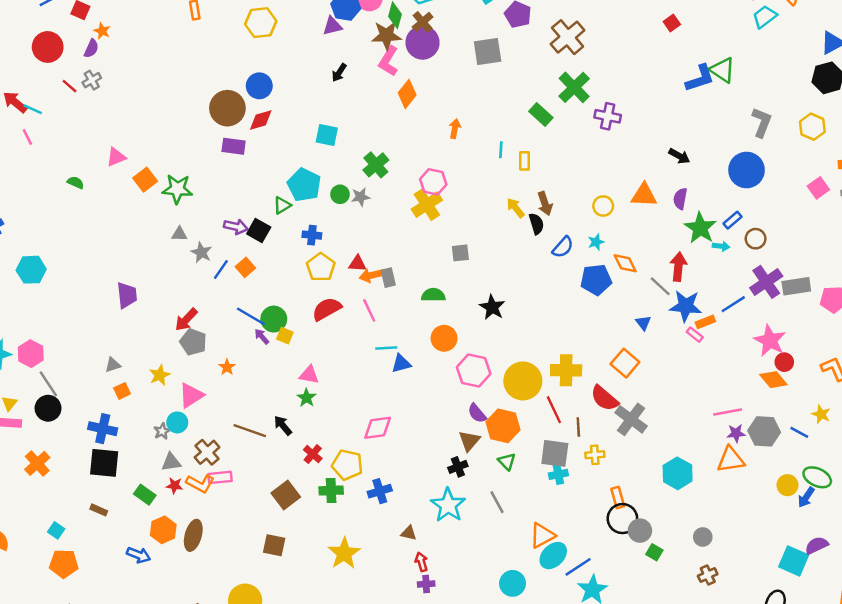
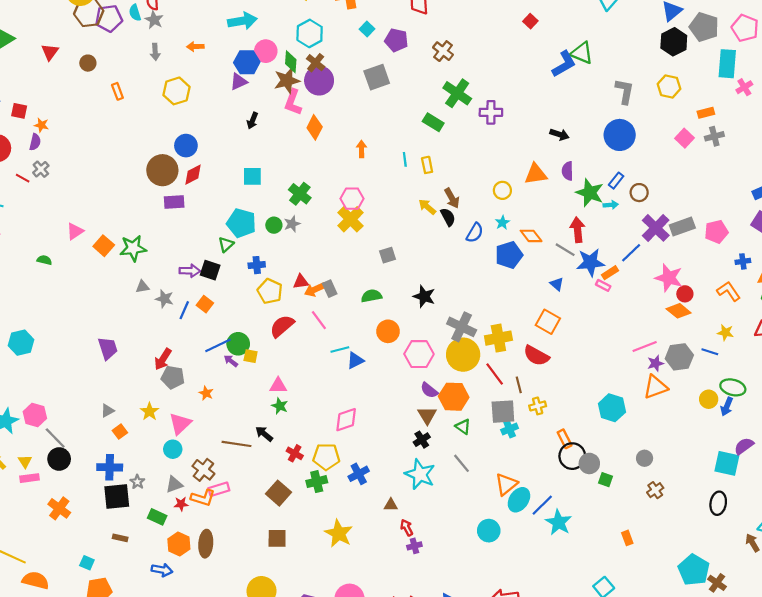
brown cross: (568, 37) -> (443, 51), size x0.7
blue line: (251, 316) -> (218, 345), turned -45
gray cross: (631, 419) -> (462, 327), moved
gray star: (162, 431) -> (137, 482), moved

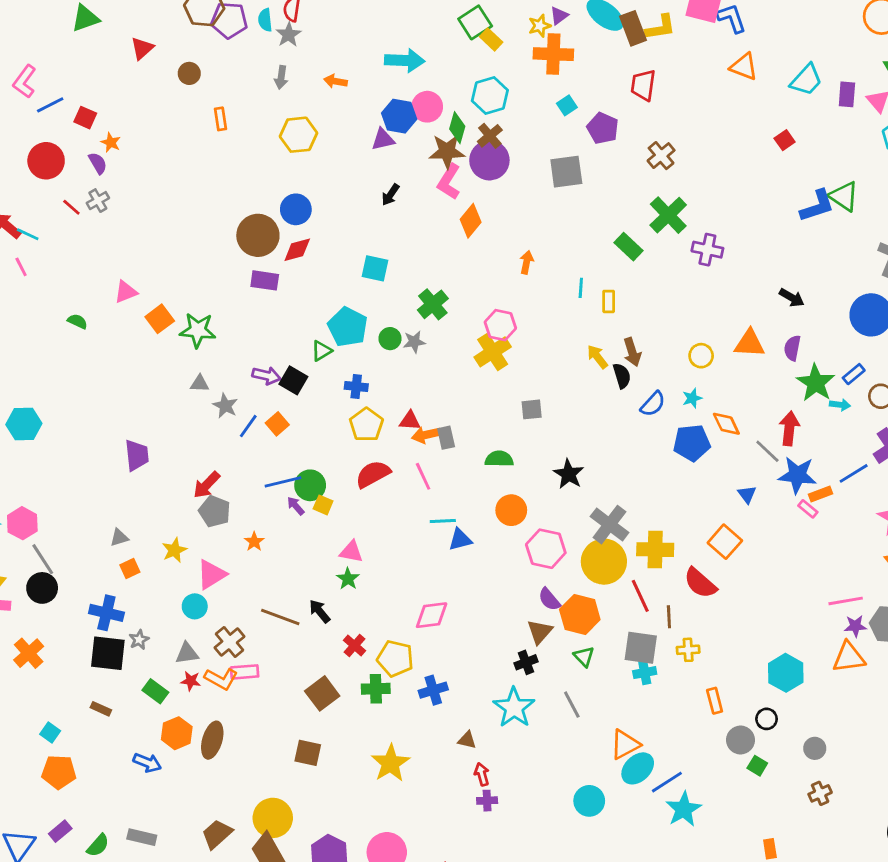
purple semicircle: (35, 142) -> (98, 163), turned -56
black circle: (572, 456) -> (767, 719), moved, size x0.6

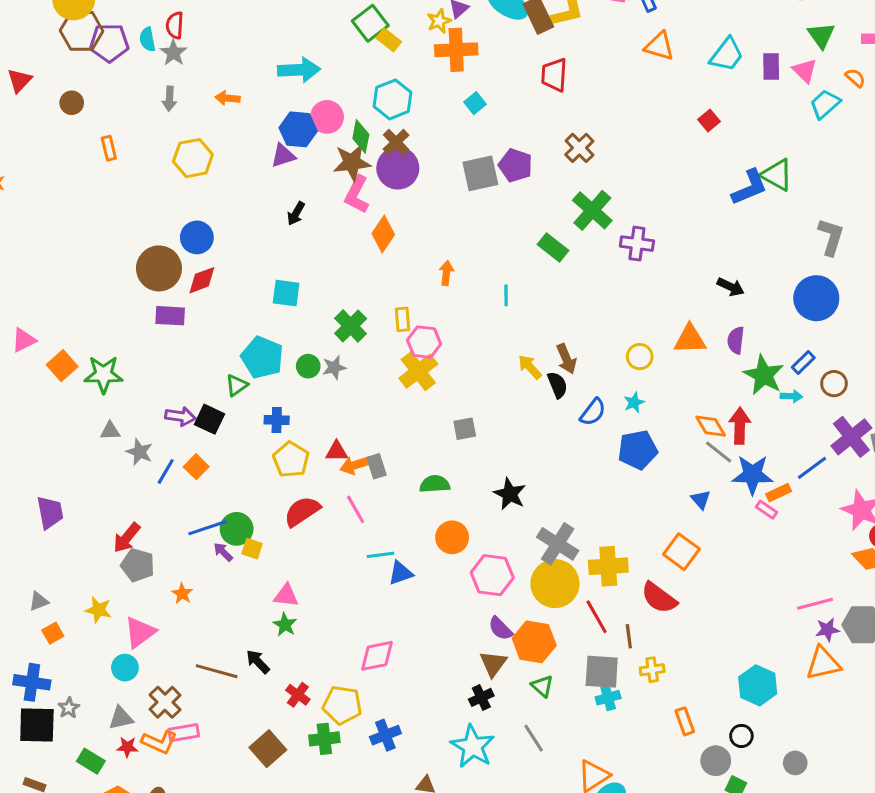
purple pentagon: (603, 128) -> (515, 165), moved
yellow rectangle: (609, 301) -> (402, 319), moved
orange diamond: (726, 424) -> (711, 426), moved
yellow star: (174, 550) -> (98, 610), turned -30

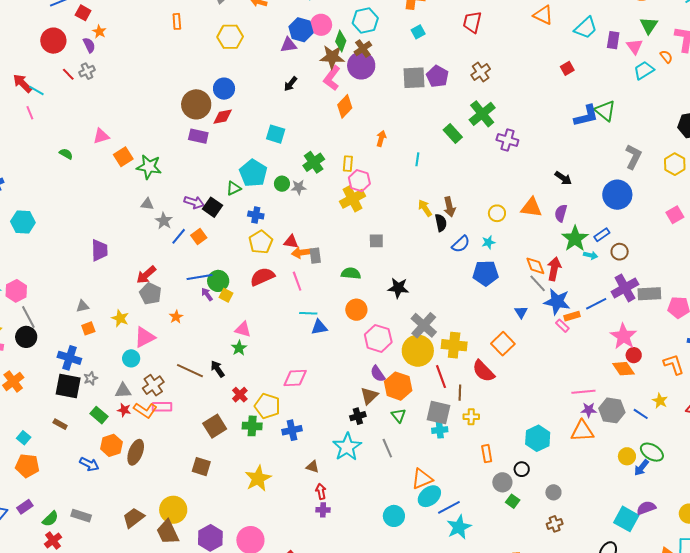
black star: (510, 494) -> (398, 288), turned -30

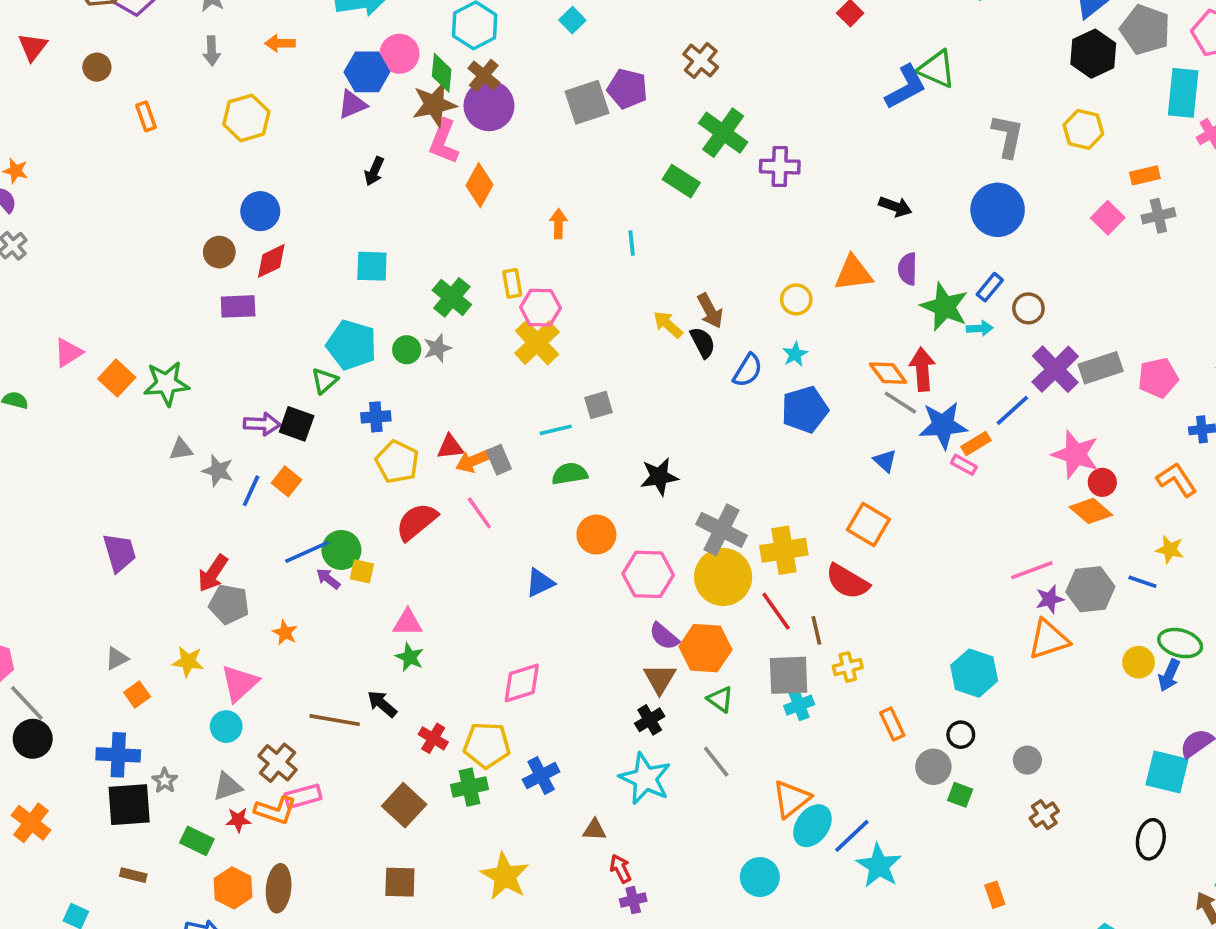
brown circle: (196, 104) -> (219, 252), size x0.6
cyan line: (308, 313) -> (556, 430), moved

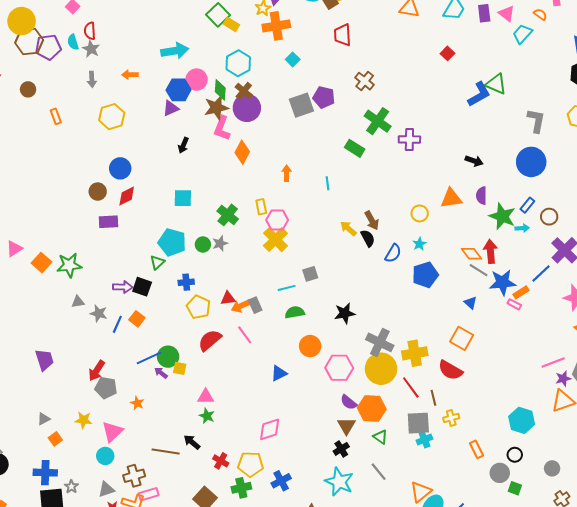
brown cross: (277, 763) -> (134, 476), turned 35

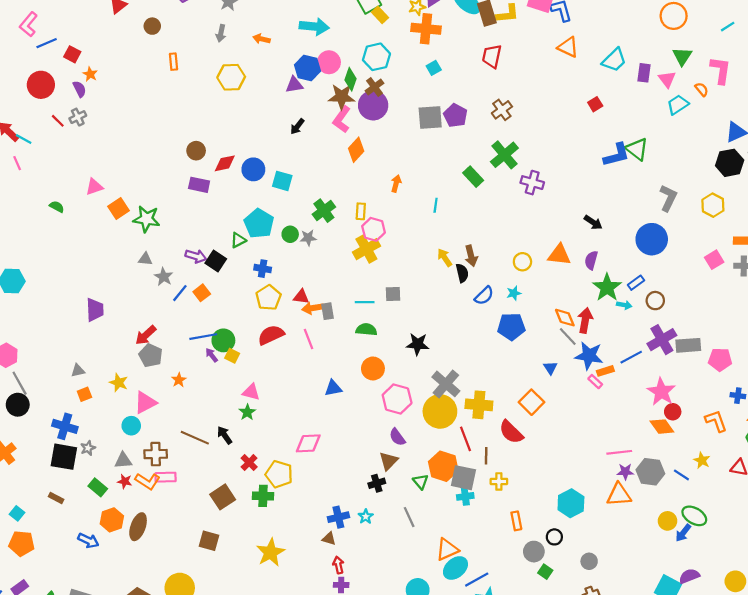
blue circle: (120, 168) -> (253, 169), moved
orange hexagon: (372, 409) -> (443, 466), moved
blue cross: (281, 481) -> (338, 517), moved
cyan star: (339, 482) -> (366, 517), size x0.5

